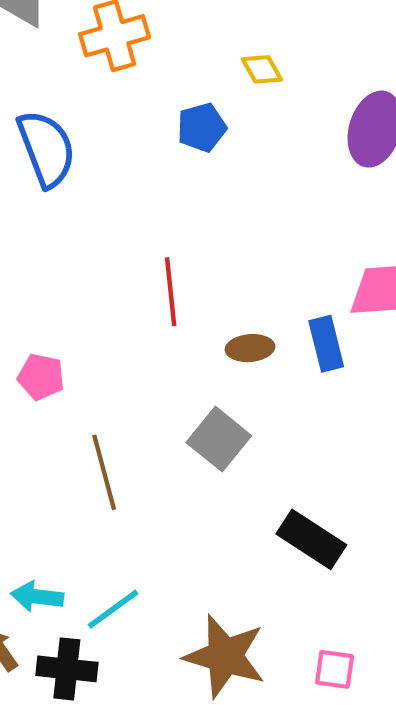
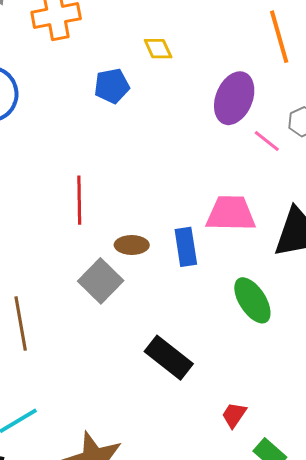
gray square: (219, 439) -> (101, 281), moved
black rectangle: (311, 539) -> (169, 358), moved

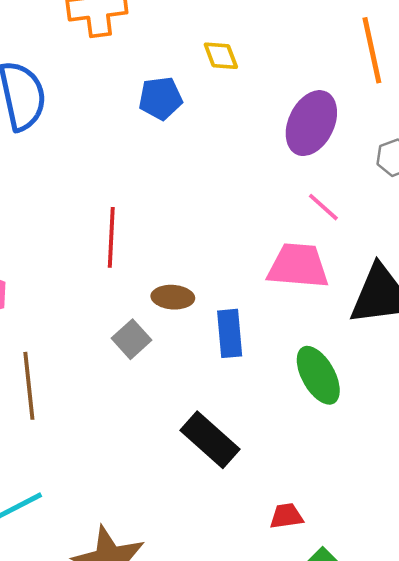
pink line: (267, 141) -> (323, 207), moved
blue rectangle: (186, 247) -> (230, 333), moved
gray square: (101, 281) -> (132, 339), size x0.7
red trapezoid: (234, 415) -> (286, 516), turned 44

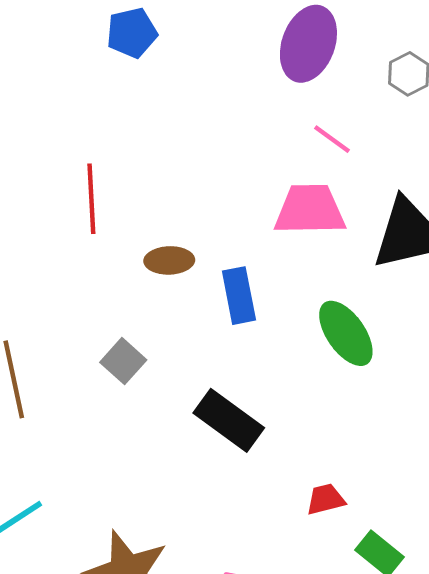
gray square: (132, 339) -> (123, 361), moved

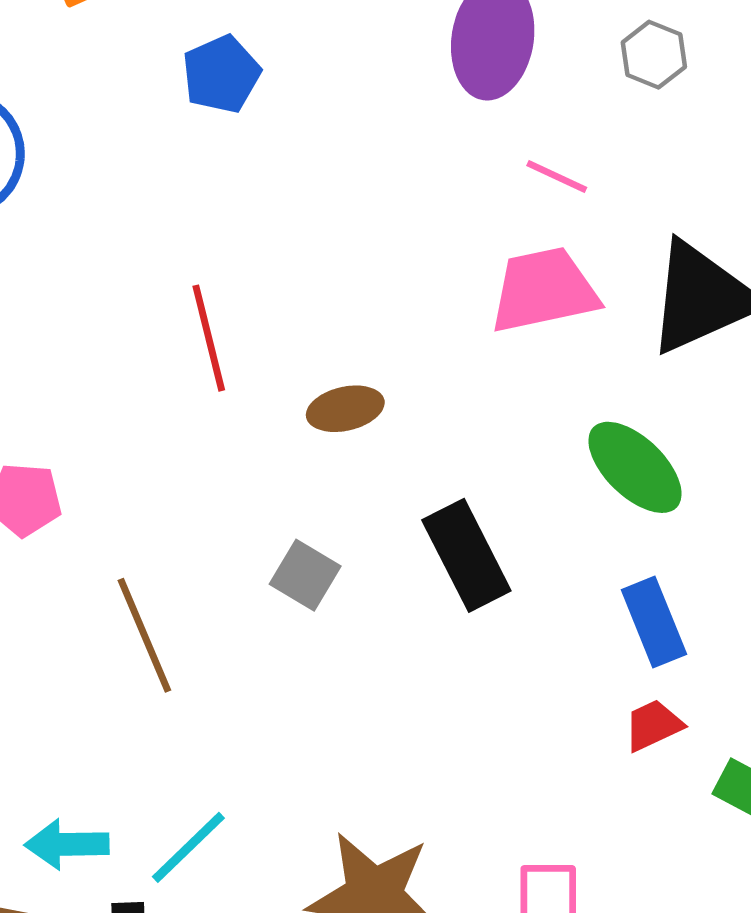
blue rectangle: (239, 296) -> (654, 622), moved
black rectangle: (229, 420) -> (466, 555), moved, turned 38

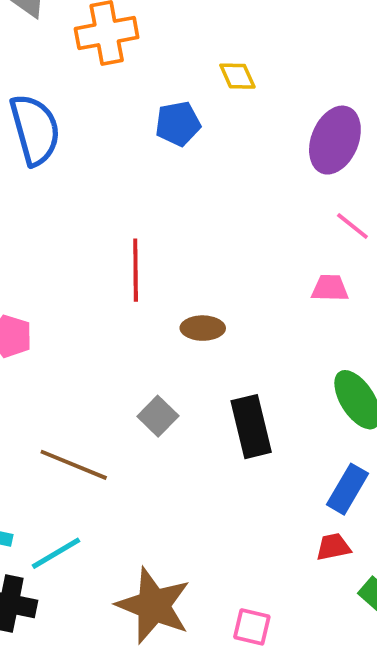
pink trapezoid: (544, 290) -> (330, 288), size x0.6
blue rectangle: (654, 622) -> (347, 489), turned 39
brown line: (144, 635) -> (74, 465), moved, turned -58

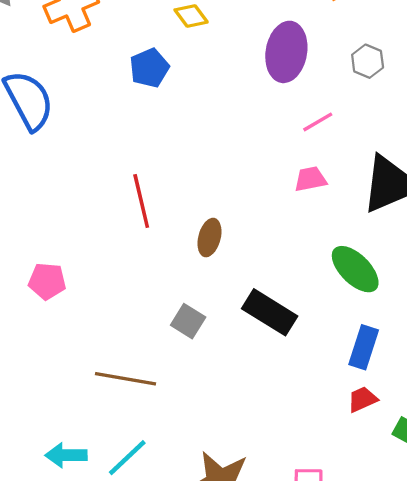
pink line: (352, 226) -> (318, 122), turned -56
brown ellipse: (203, 328) -> (209, 238), turned -63
black rectangle: (251, 427) -> (270, 312), turned -32

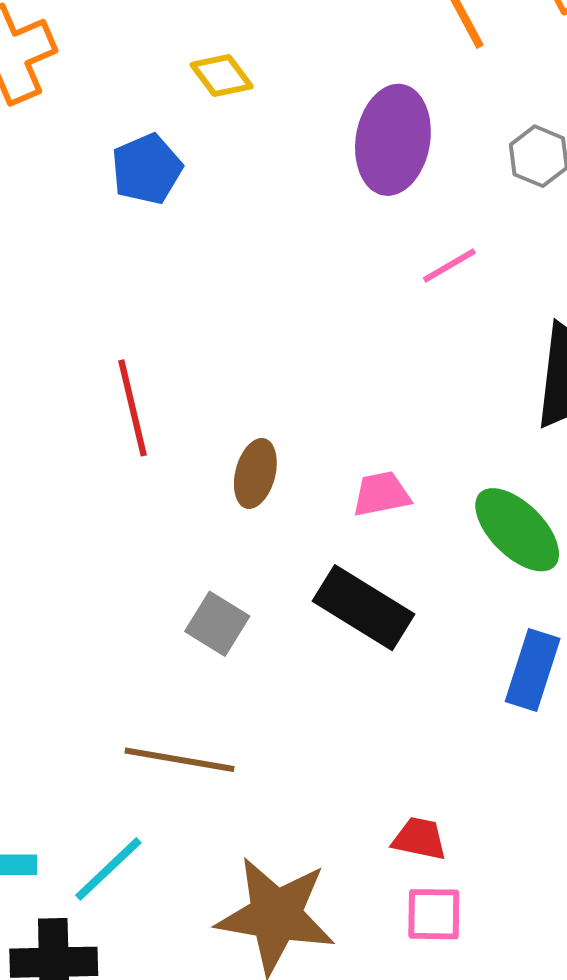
pink trapezoid: (310, 179) -> (381, 494), moved
brown line: (125, 379) -> (179, 760), moved
red trapezoid: (363, 399) -> (419, 839), moved, turned 36

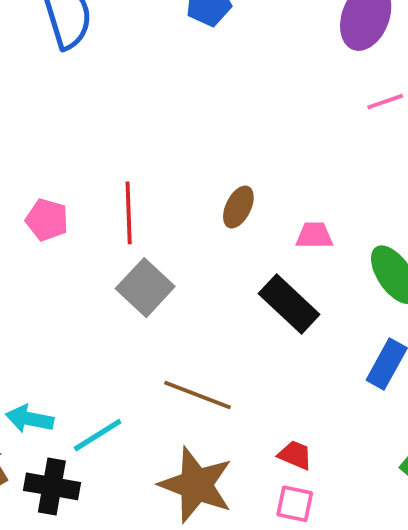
red line: (133, 408) -> (129, 213), moved
gray square: (217, 624) -> (145, 288), moved, size x1.4
brown line: (179, 760) -> (198, 395), moved

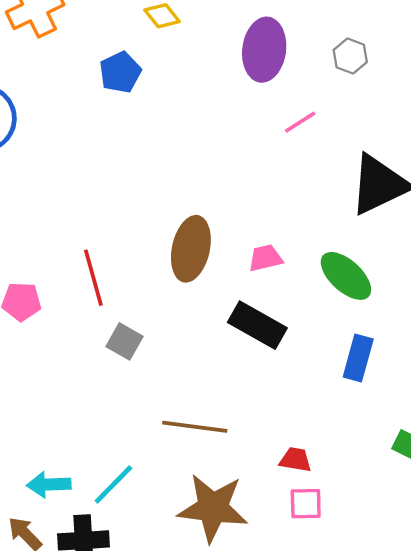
brown ellipse: (238, 207) -> (191, 249), size x1.6
gray square: (145, 288) -> (124, 341), size x0.7

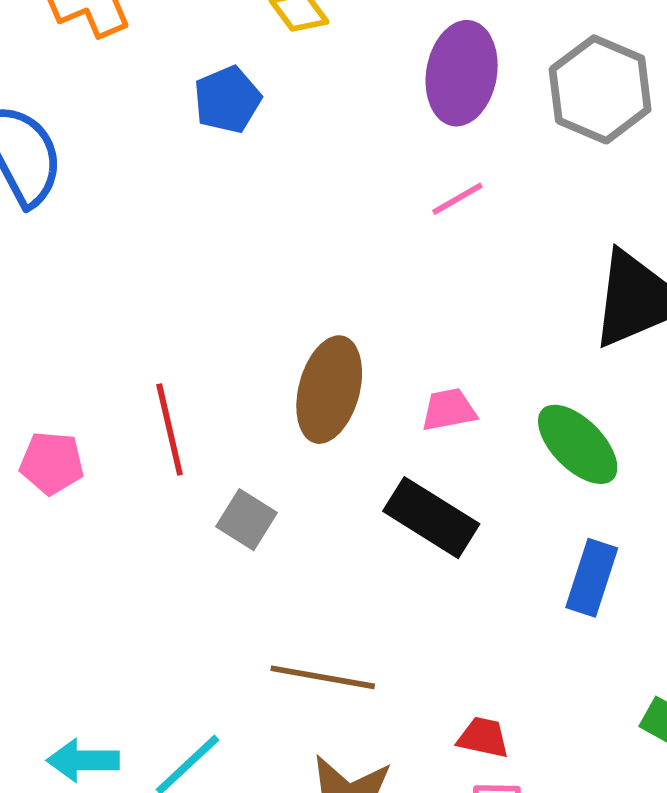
gray hexagon: (350, 56) -> (600, 89), size x1.8
pink line: (300, 122) -> (457, 199), moved
gray square: (124, 341) -> (247, 520), moved

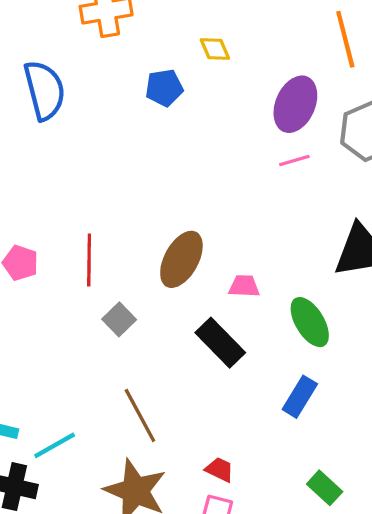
pink line: (457, 199) -> (294, 161), moved
brown line: (323, 677) -> (140, 415), turned 38

